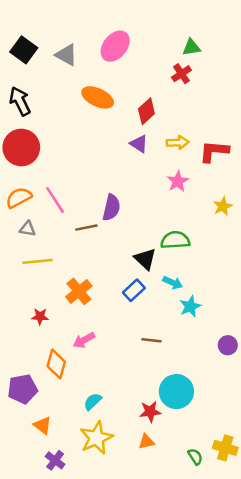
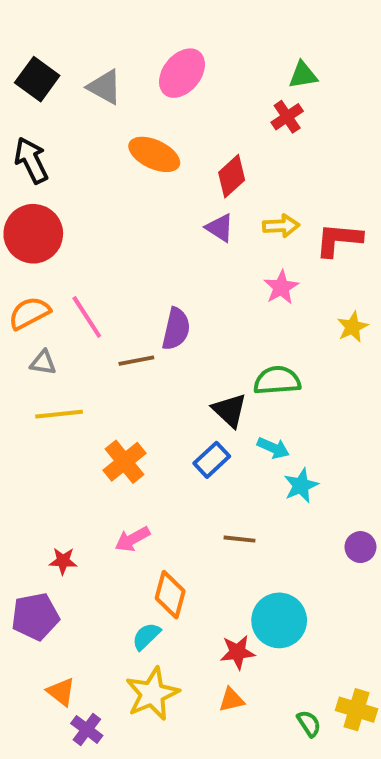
red star: (40, 316) -> (63, 561), moved
orange diamond: (56, 364) -> (170, 595), moved
orange triangle: (43, 425) -> (61, 692), moved

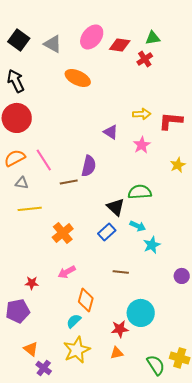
red diamond: (232, 176) -> (120, 45), moved, turned 50
purple triangle: (220, 228) -> (111, 132), moved
green semicircle: (309, 724) -> (156, 365), size x1.5

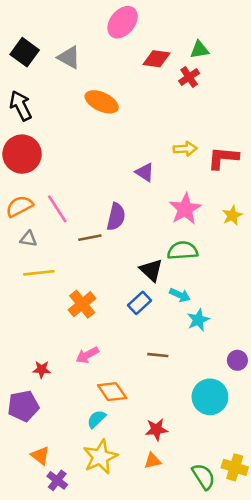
pink ellipse: (92, 37) -> (123, 22), moved
pink star: (142, 145) -> (185, 209), moved, size x1.4
orange diamond: (86, 300) -> (112, 392), turned -50
cyan circle: (141, 313) -> (210, 397), moved

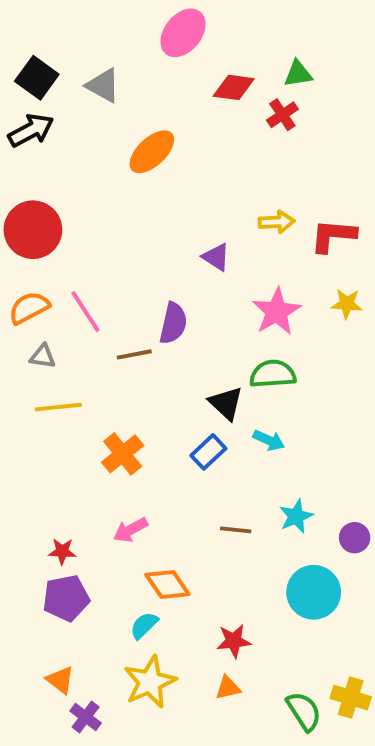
orange ellipse: (102, 102) -> (152, 152), turned -68
black arrow: (21, 106) -> (31, 130), moved, turned 88
yellow star: (232, 215) -> (347, 304), moved, turned 30
cyan star: (198, 320) -> (296, 516), moved
purple pentagon: (23, 406) -> (66, 598), moved

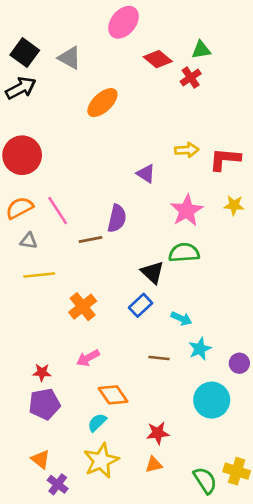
red diamond: (234, 87) -> (158, 59), turned 32
cyan arrow: (269, 440) -> (181, 318), moved

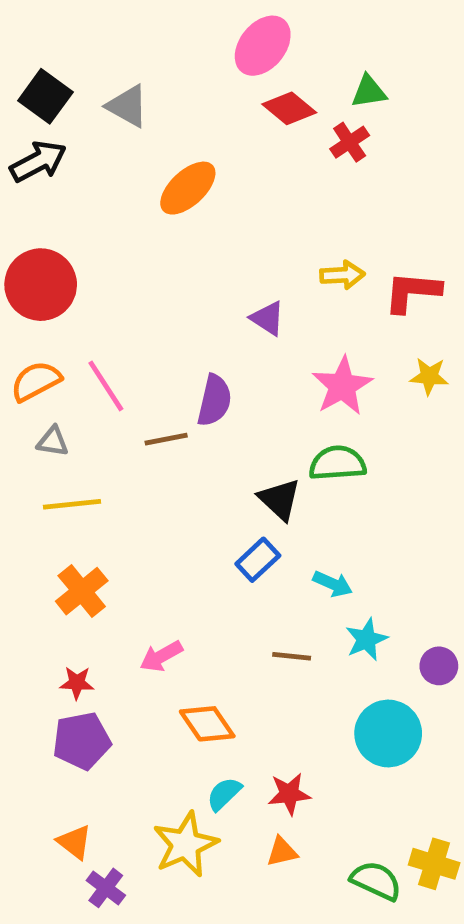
pink ellipse: (123, 22) -> (263, 46), moved
orange cross: (83, 307) -> (82, 591), moved
cyan semicircle: (97, 422) -> (224, 794), moved
green semicircle: (205, 480) -> (376, 881), turned -32

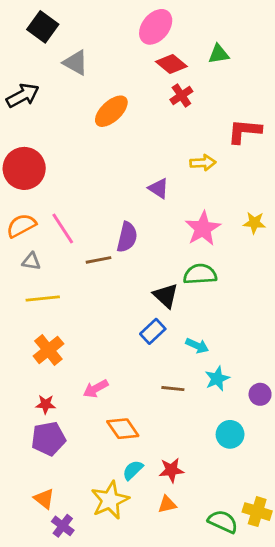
black square: (45, 96) -> (43, 27), moved
red cross: (350, 142) -> (181, 95), moved
red L-shape: (412, 292) -> (244, 131), moved
cyan circle: (388, 733) -> (230, 434), size x0.7

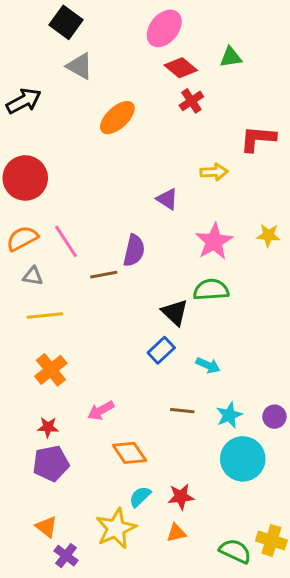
black square: (43, 27) -> (66, 22), moved
cyan star: (217, 379) -> (229, 415), moved
cyan circle: (230, 434) -> (243, 459), size x1.5

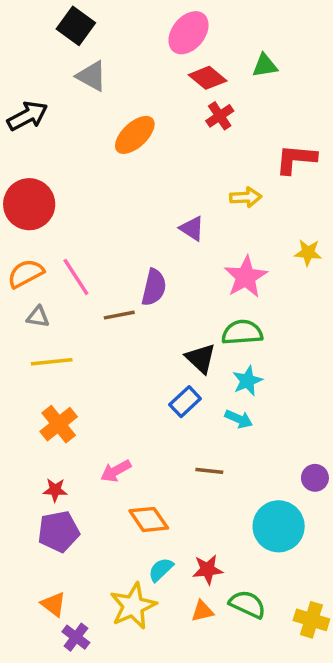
yellow star: (268, 235) -> (308, 253), moved
cyan star: (229, 415) -> (247, 381), moved
green semicircle: (235, 551) -> (247, 604), moved

